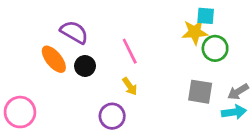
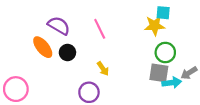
green circle: (215, 48) -> (165, 52), moved
pink line: (130, 51) -> (100, 29), moved
cyan arrow: (234, 112) -> (172, 83), moved

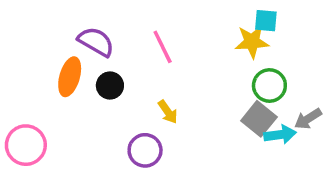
orange ellipse: (43, 47) -> (70, 77), turned 55
gray square: (159, 73) -> (259, 119), turned 30

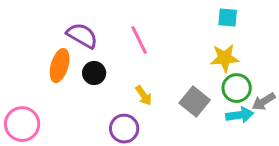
yellow star: (252, 42) -> (225, 58), moved
green circle: (269, 86) -> (237, 88), moved
gray square: (259, 119) -> (195, 102), moved

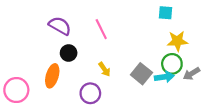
yellow star: (225, 58) -> (177, 41), moved
orange ellipse: (60, 65) -> (52, 76), moved
cyan arrow: (240, 115) -> (164, 77), moved

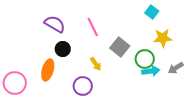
cyan square: (165, 13) -> (152, 12), turned 32
green circle: (172, 64) -> (145, 59), moved
gray square: (141, 74) -> (120, 47), moved

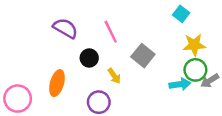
black circle: (63, 49) -> (89, 58), moved
green circle: (145, 59) -> (195, 70), moved

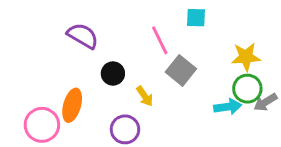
cyan square: (181, 14) -> (196, 18), moved, turned -35
pink line: (111, 32) -> (160, 40), moved
pink circle: (18, 99) -> (42, 125), moved

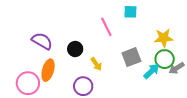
purple semicircle: (83, 36) -> (42, 41), moved
gray square: (181, 70) -> (131, 57), moved, turned 30
cyan arrow: (228, 107) -> (152, 71), turned -36

